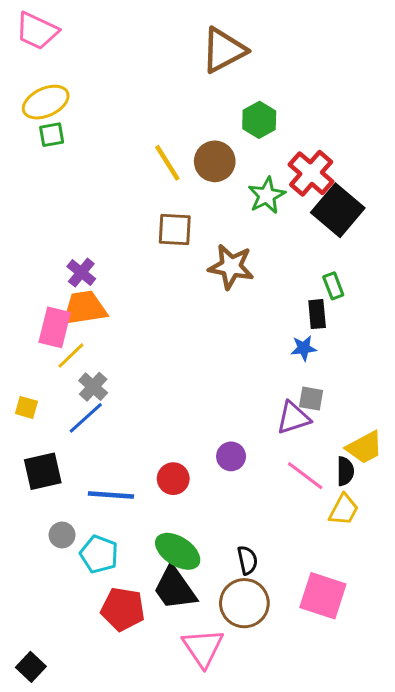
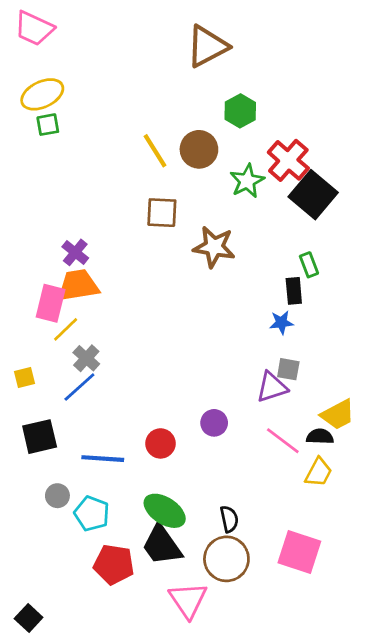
yellow square: (26, 407) -> (24, 377), turned -30
black semicircle: (345, 471) -> (320, 437), turned -88

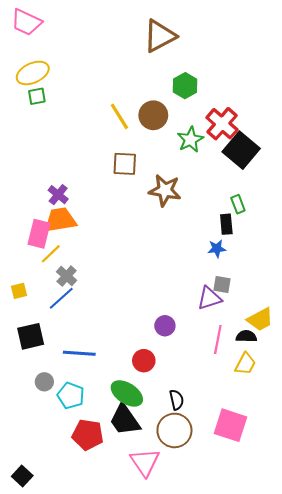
pink line: (283, 441) -> (218, 340), turned 64
red circle: (160, 443) -> (144, 361), moved

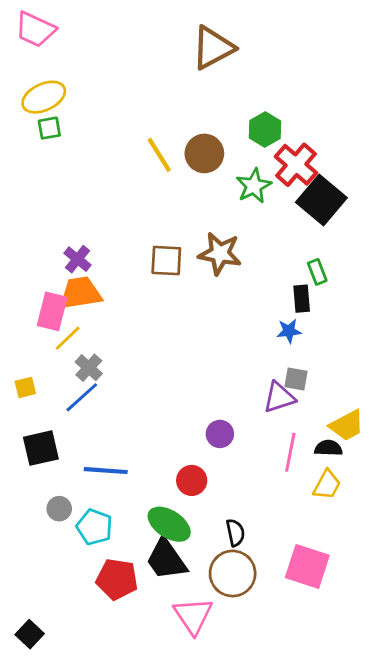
green hexagon: (185, 86) -> (265, 129), moved
brown square: (125, 164) -> (166, 261), moved

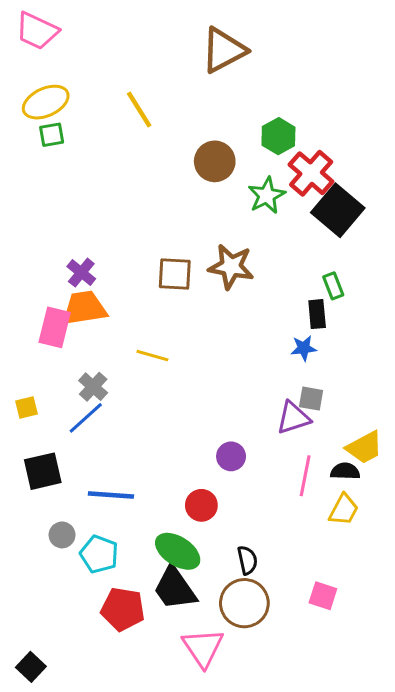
yellow line: (159, 155) -> (139, 109), moved
yellow line: (68, 338) -> (152, 356), moved, turned 60
pink square: (307, 566) -> (323, 596), size x0.6

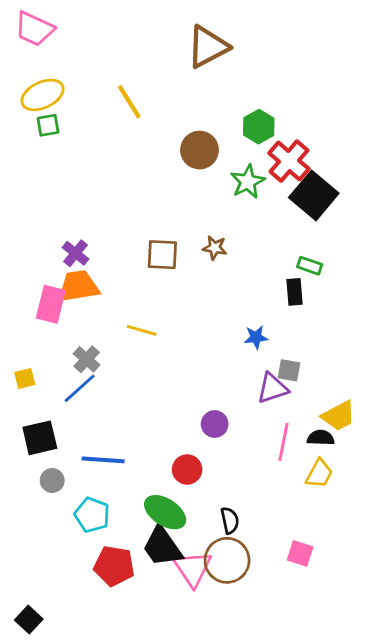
brown star: (231, 267) -> (215, 248), size x0.6
green rectangle: (333, 286) -> (310, 266), turned -50
blue star: (304, 348) -> (256, 337), moved
gray circle: (62, 535) -> (52, 480), moved
pink triangle: (203, 648) -> (193, 569), moved

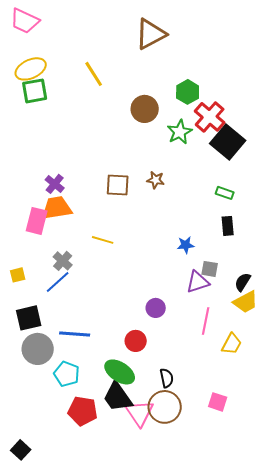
green square: (48, 125) -> (35, 91), size x1.5
black rectangle: (295, 292) -> (228, 226), moved
black semicircle: (321, 438) -> (243, 282), moved, turned -60
gray circle: (52, 480) -> (38, 349), size x1.8

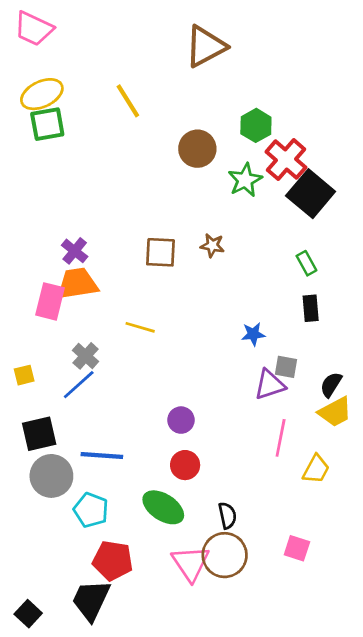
green rectangle: (225, 193) -> (306, 263), turned 42
purple circle: (156, 308) -> (181, 420), moved
black trapezoid: (118, 397) -> (91, 600), moved, turned 60

